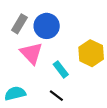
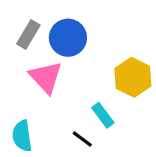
cyan rectangle: (61, 69) -> (103, 115), moved
cyan semicircle: (15, 93) -> (22, 136), turned -84

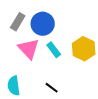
cyan rectangle: (103, 115) -> (54, 50), moved

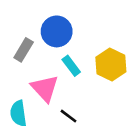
gray rectangle: (18, 22) -> (24, 50), moved
pink triangle: (29, 49) -> (45, 88), moved

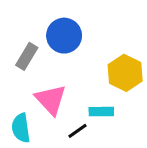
cyan rectangle: (71, 66) -> (101, 112), moved, turned -54
black line: (69, 116) -> (77, 131), turned -72

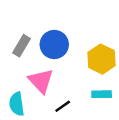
blue circle: (64, 36) -> (54, 45), moved
cyan rectangle: (101, 112) -> (102, 94), moved

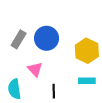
pink triangle: (41, 81) -> (35, 69), size x0.7
black line: (63, 106) -> (54, 91), turned -56

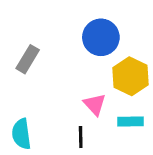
blue circle: (47, 38) -> (101, 37), moved
pink triangle: (35, 69) -> (95, 104), moved

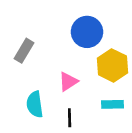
pink triangle: (95, 104) -> (68, 82), moved, turned 40
cyan semicircle: (21, 134) -> (35, 104), moved

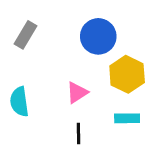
gray rectangle: (24, 51) -> (25, 35), moved
cyan semicircle: (35, 104) -> (19, 102), moved

